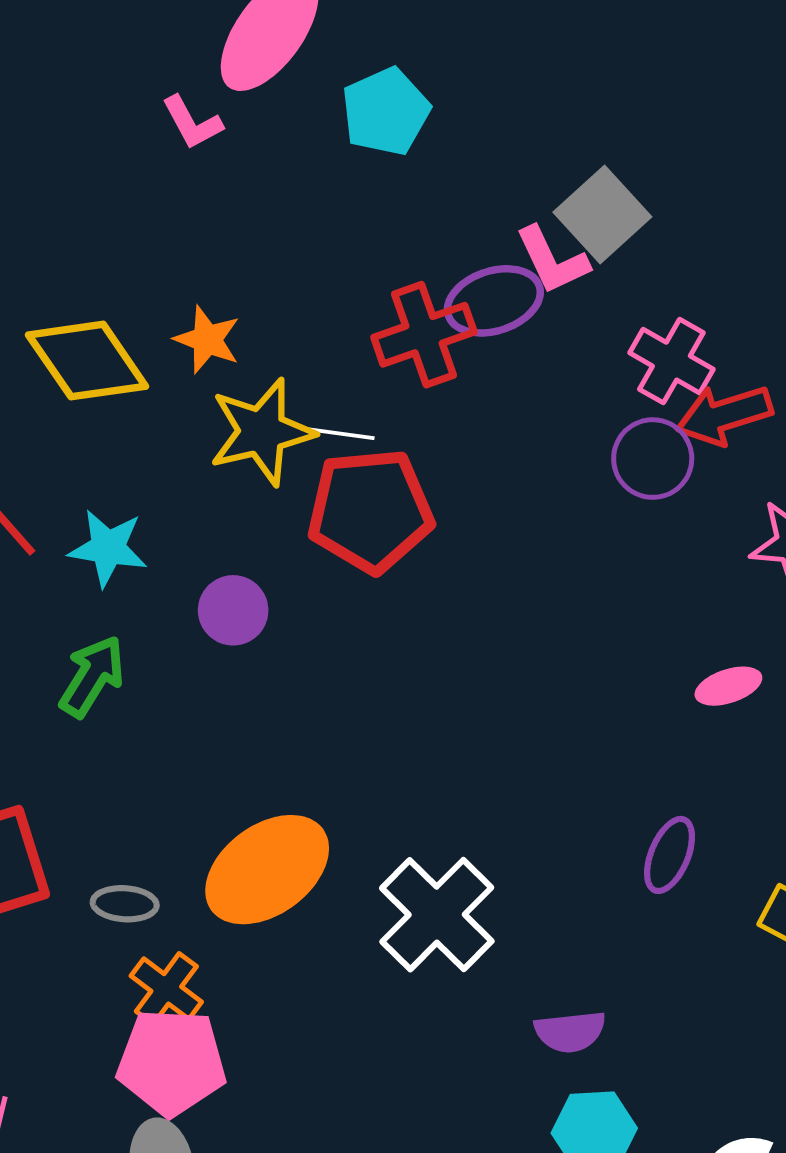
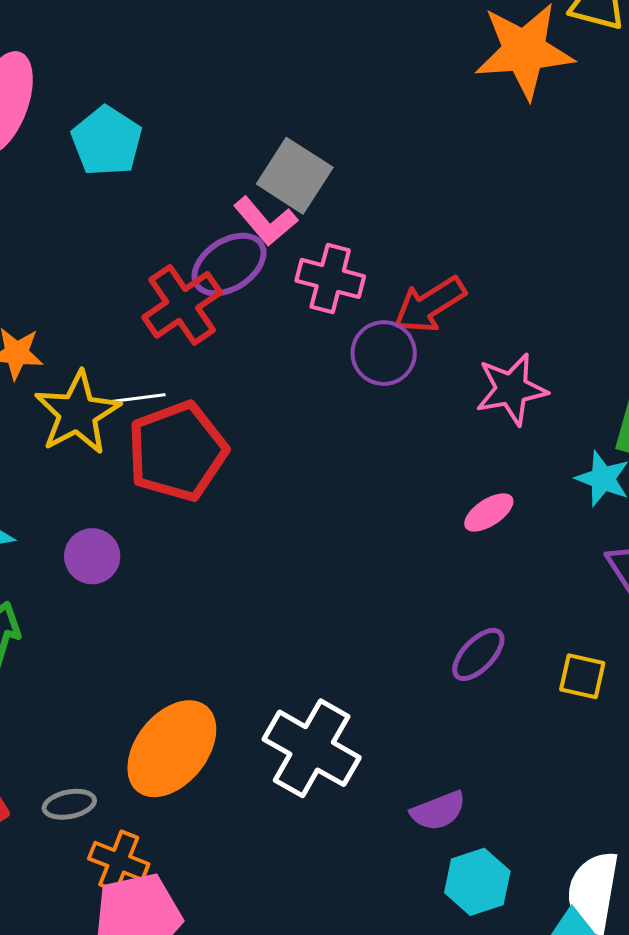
pink cross: (671, 361) -> (330, 278), moved
purple ellipse: (670, 855) -> (478, 654), turned 36

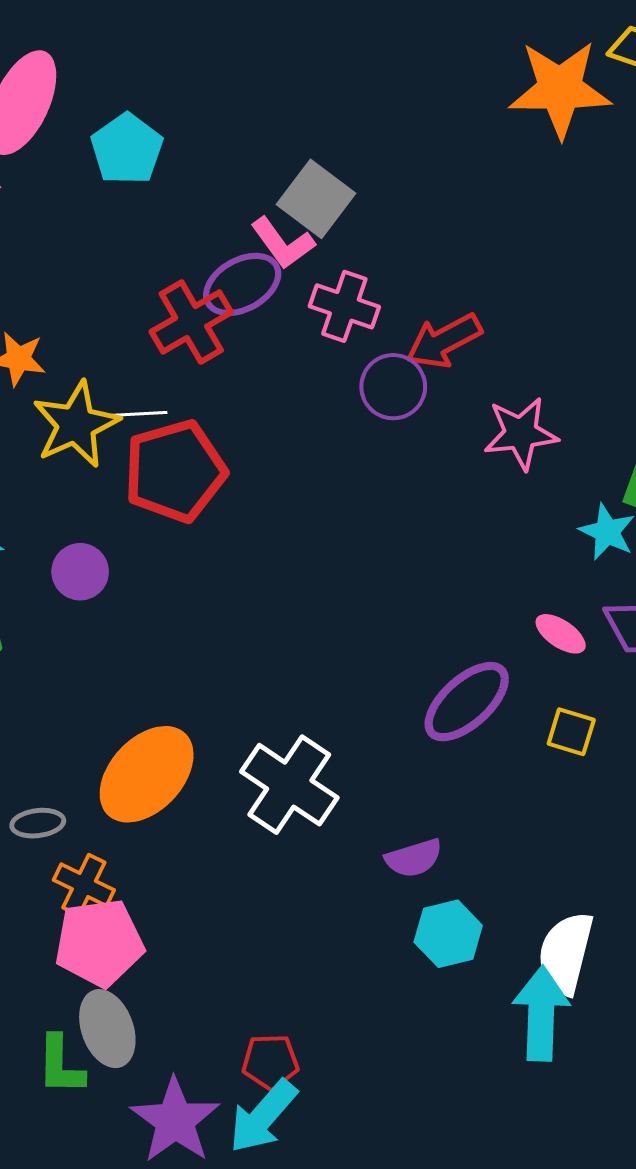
pink ellipse: (489, 512) -> (561, 634), moved, turned 63
purple ellipse: (478, 654) -> (467, 702), size x1.5

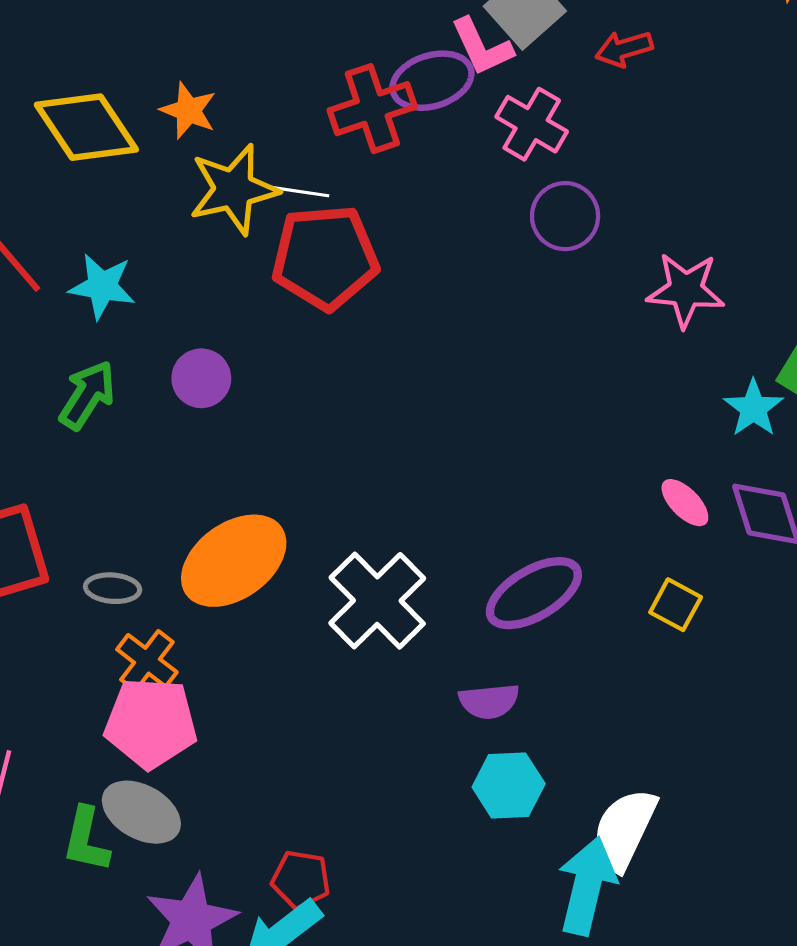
red arrow: (444, 341) -> (624, 49), moved, size x0.7
purple circle: (80, 572) -> (201, 378), moved
purple ellipse: (467, 702) -> (534, 593), moved
gray ellipse: (107, 1029) -> (141, 812), turned -52

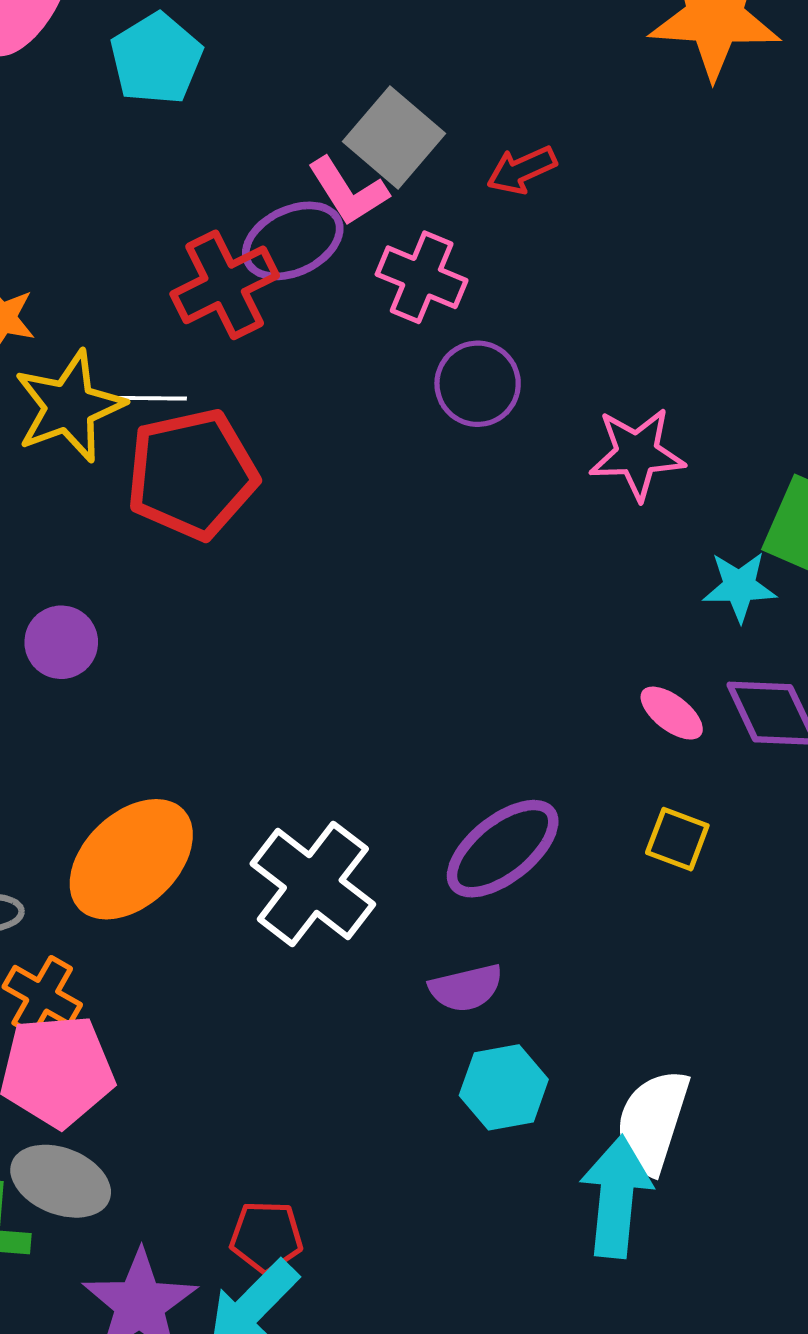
cyan star: (753, 408) -> (739, 586), turned -30

